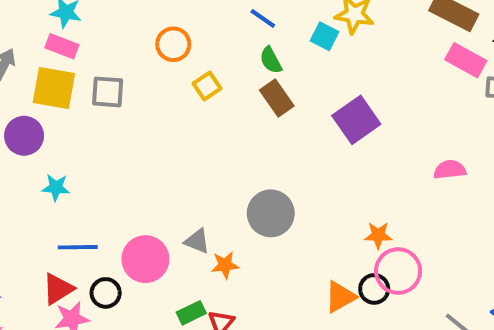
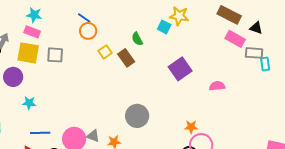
blue line: (263, 18) -> (84, 18), moved
brown rectangle: (277, 98) -> (126, 58), moved
pink semicircle: (450, 170) -> (217, 86), moved
gray triangle: (197, 241) -> (93, 136), moved

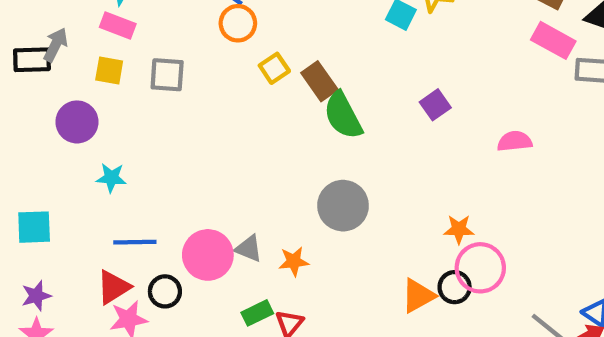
green semicircle: (137, 39) -> (343, 116), moved, size x1.6
yellow square: (28, 53) -> (109, 70), size x0.6
purple square: (180, 69) -> (435, 105), size x0.6

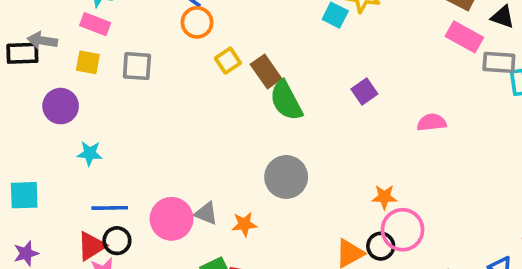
gray arrow: (56, 45) -> (42, 41), turned -108
black circle: (165, 291) -> (117, 241), moved

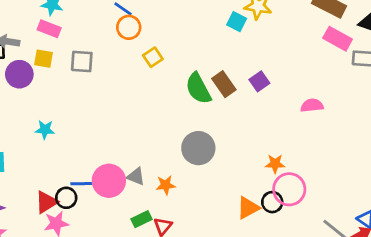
brown rectangle: (266, 71) -> (224, 84), moved
purple circle: (61, 106) -> (19, 74), moved
blue line: (110, 208) -> (85, 184), moved

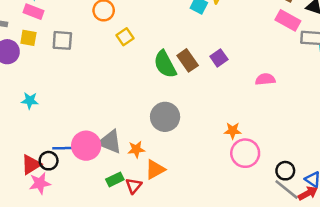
gray triangle: (136, 177) -> (110, 142), size x1.5
black circle: (272, 202) -> (285, 171), moved
orange triangle: (248, 208) -> (155, 169), moved

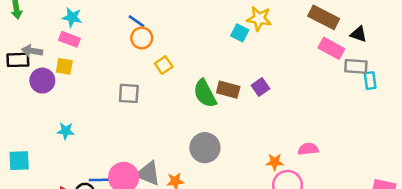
gray square: (62, 40) -> (129, 93), moved
brown rectangle: (188, 60) -> (228, 90), turned -40
pink semicircle: (265, 79) -> (308, 149), moved

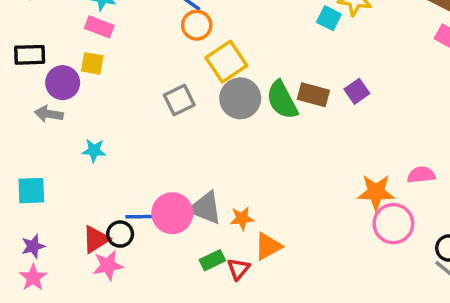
gray arrow: (32, 51) -> (49, 114), moved
yellow square: (164, 65) -> (226, 62), size x1.6
gray square: (129, 93) -> (179, 100), turned -30
gray circle: (205, 148) -> (240, 98), moved
orange star: (275, 162) -> (376, 192), size x1.5

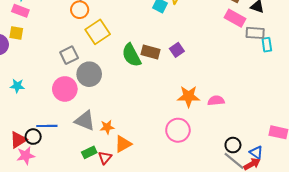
gray circle: (240, 98) -> (89, 74), moved
orange star: (376, 192) -> (189, 96), moved
pink circle: (172, 213) -> (65, 89), moved
pink circle: (393, 224) -> (178, 130), moved

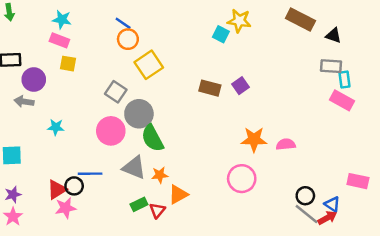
pink rectangle: (235, 18) -> (342, 100), moved
yellow square: (16, 33) -> (68, 64), moved
gray square: (69, 55) -> (116, 92), turned -30
green semicircle: (131, 55) -> (152, 138), moved

